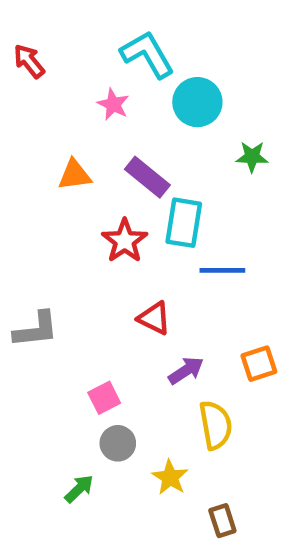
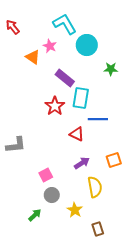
orange triangle: (75, 175) -> (33, 57), moved, turned 42
red triangle: (154, 318) -> (77, 134), moved

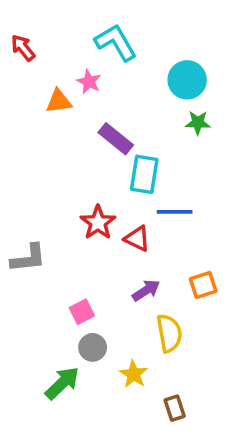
cyan circle: (87, 45) -> (187, 80), moved
orange triangle: (33, 57) -> (59, 101), turned -42
red star: (55, 106) -> (98, 223), moved
green arrow: (35, 215) -> (62, 383), size x1.5

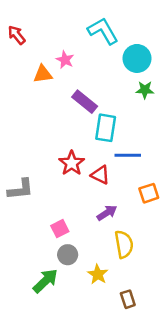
cyan L-shape: (116, 42) -> (103, 31), moved
orange square: (203, 285) -> (149, 193), moved

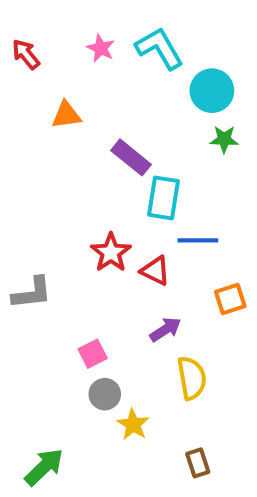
pink star: (65, 60) -> (101, 48), moved
yellow star: (98, 274) -> (133, 425), moved
green arrow: (45, 281) -> (44, 467), moved

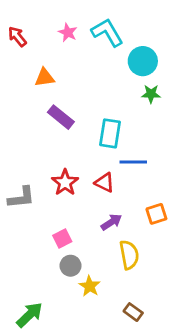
purple rectangle: (131, 157) -> (61, 117), moved
red star: (111, 253) -> (65, 183), moved
orange square: (230, 299) -> (156, 214), moved
brown rectangle: (198, 463) -> (133, 312), turned -36

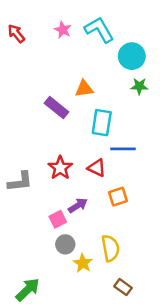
orange triangle: (45, 77) -> (84, 89), moved
orange square: (156, 214) -> (118, 197), moved
purple arrow: (111, 222) -> (78, 205), moved
yellow semicircle: (129, 255) -> (110, 248), moved

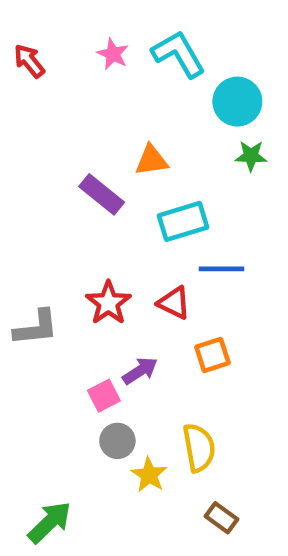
cyan rectangle: (102, 123) -> (183, 221), turned 64

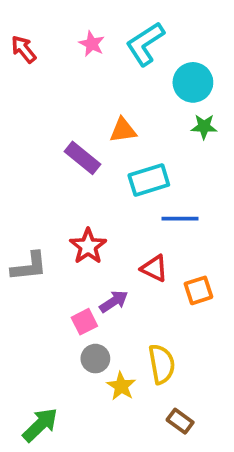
cyan L-shape: (179, 54) -> (145, 44), turned -93
red triangle: (174, 303) -> (154, 268), moved
orange square: (212, 355) -> (198, 290), moved

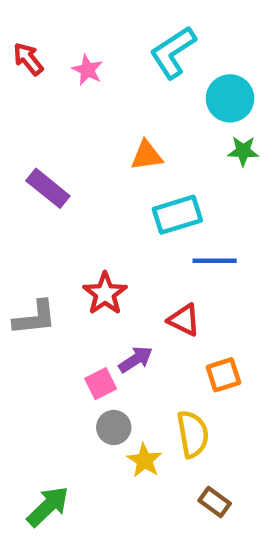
pink star: (92, 44) -> (87, 70), moved
purple rectangle: (83, 158) -> (48, 188), moved
orange square: (198, 290) -> (223, 375), moved

